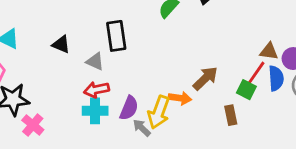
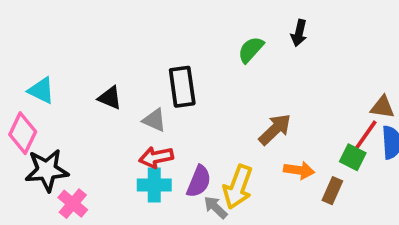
brown arrow: (205, 78) -> (275, 129), moved
orange arrow: (180, 98) -> (299, 170), moved
brown rectangle: (231, 115) -> (332, 191), turned 36

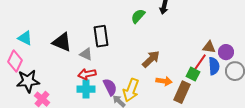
black triangle: (110, 98) -> (62, 42), size x1.5
purple semicircle: (199, 181) -> (110, 87), turned -48
brown rectangle: (332, 191) -> (182, 92), size x1.5

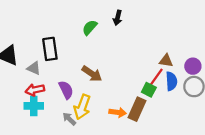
purple circle: (226, 52) -> (193, 66), moved
brown arrow: (151, 59) -> (92, 74), moved, turned 78
orange arrow: (164, 81) -> (118, 112), moved
purple semicircle: (110, 87) -> (66, 90), moved

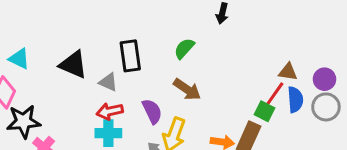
green semicircle: (90, 27) -> (184, 48), moved

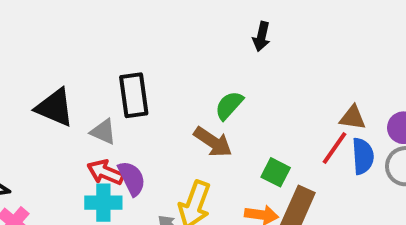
green semicircle: (184, 48) -> (229, 105), moved
red arrow: (110, 111) -> (105, 172), turned 35
purple semicircle: (152, 111) -> (132, 178), moved
green square: (265, 111) -> (276, 172), moved

